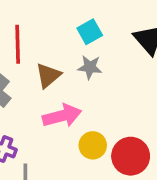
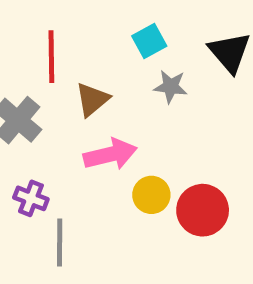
gray star: (90, 67) -> (171, 87), moved

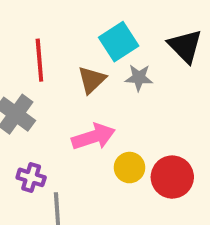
cyan square: (149, 41) -> (119, 42), size x1.4
brown triangle: (92, 100) -> (92, 80), moved

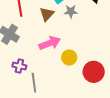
red circle: (172, 177) -> (94, 72), moved

